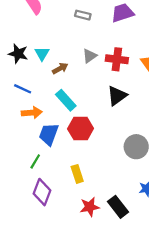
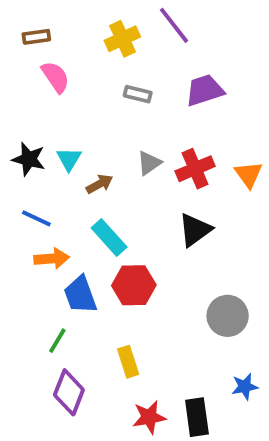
red cross: (117, 59) -> (195, 169), turned -30
blue trapezoid: (49, 134) -> (80, 295), turned -40
black rectangle: (118, 207) -> (197, 417), turned 30

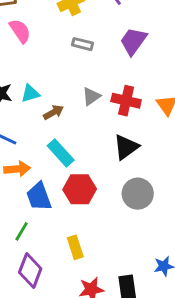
purple trapezoid: (205, 90) -> (133, 41), turned -36
cyan triangle: (69, 159) -> (30, 93), turned 42
red cross: (195, 169) -> (126, 101), turned 36
gray circle: (228, 316) -> (138, 194), moved

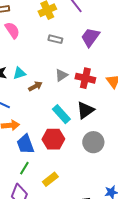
cyan rectangle: (61, 153) -> (61, 114), moved
green line: (22, 231) -> (24, 168), moved
yellow rectangle: (75, 247) -> (50, 179), turned 70

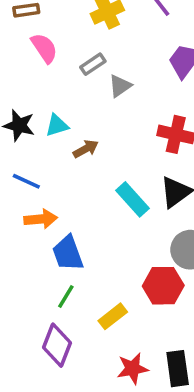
gray rectangle: (55, 39) -> (93, 64), moved, turned -48
gray triangle: (61, 75) -> (120, 86), moved
red hexagon: (53, 139) -> (163, 286), moved

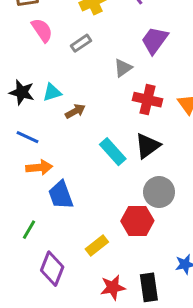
gray triangle: (120, 86) -> (123, 68), moved
green line: (66, 297) -> (29, 230), moved

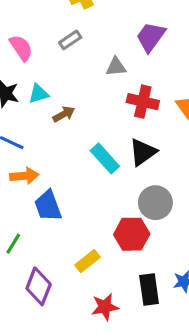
pink semicircle: (42, 30) -> (21, 48), moved
gray triangle: (123, 68) -> (116, 67), turned 30
black rectangle: (149, 287) -> (149, 289), moved

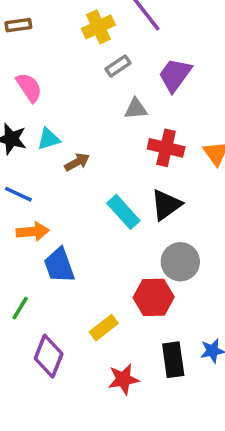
gray rectangle: (70, 40) -> (118, 66), moved

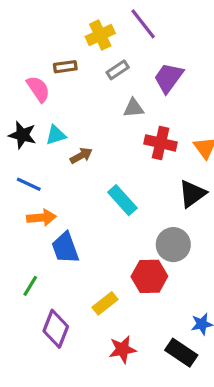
brown rectangle: (18, 25) -> (65, 67), moved
black triangle: (166, 205) -> (192, 194), moved
black rectangle: (173, 360) -> (181, 353), moved, turned -48

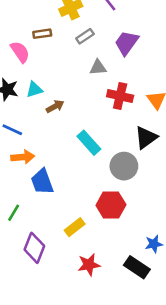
gray circle: (173, 245) -> (124, 166), moved

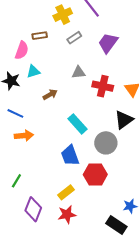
pink semicircle: (20, 52) -> (22, 50), turned 54
gray triangle: (98, 67) -> (79, 72), moved
cyan triangle: (34, 90) -> (33, 71), moved
blue trapezoid: (42, 182) -> (70, 156), moved
red star: (89, 265) -> (67, 214), moved

